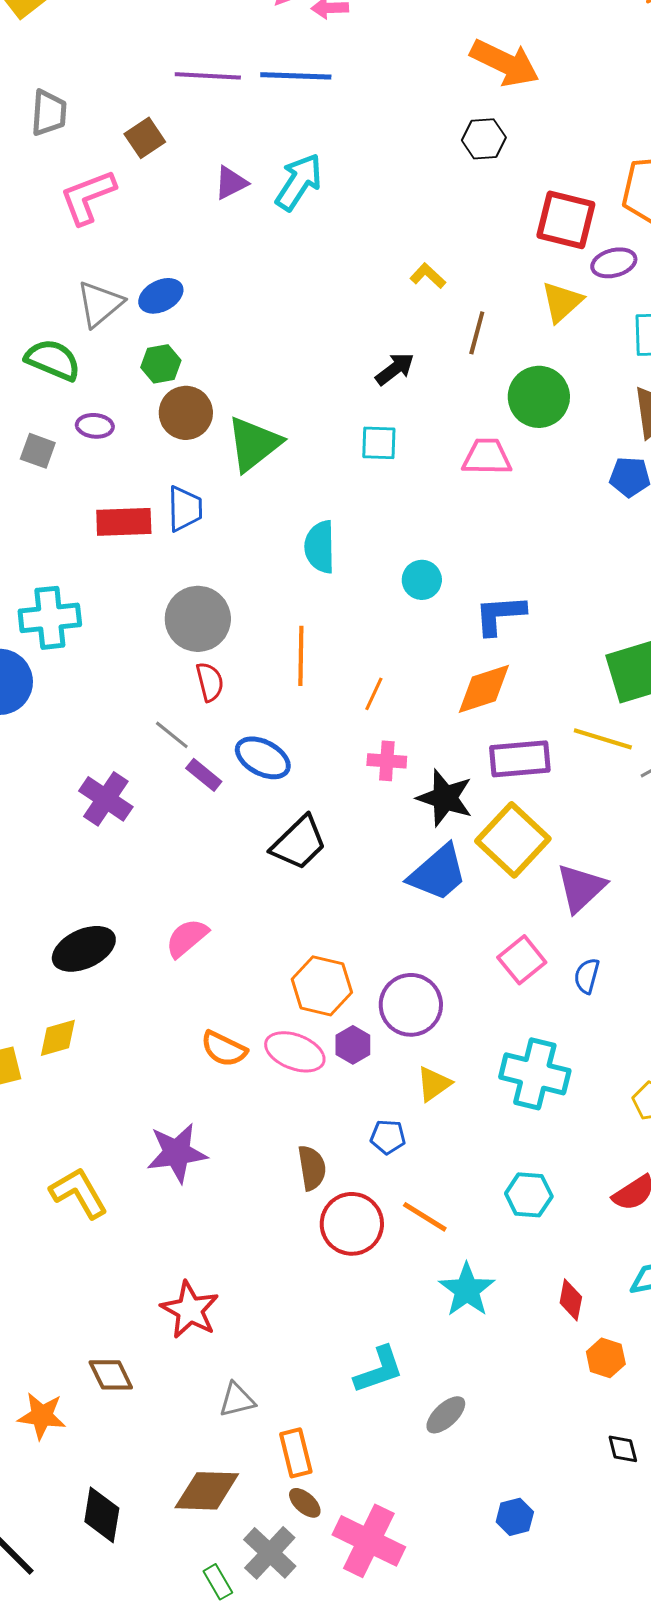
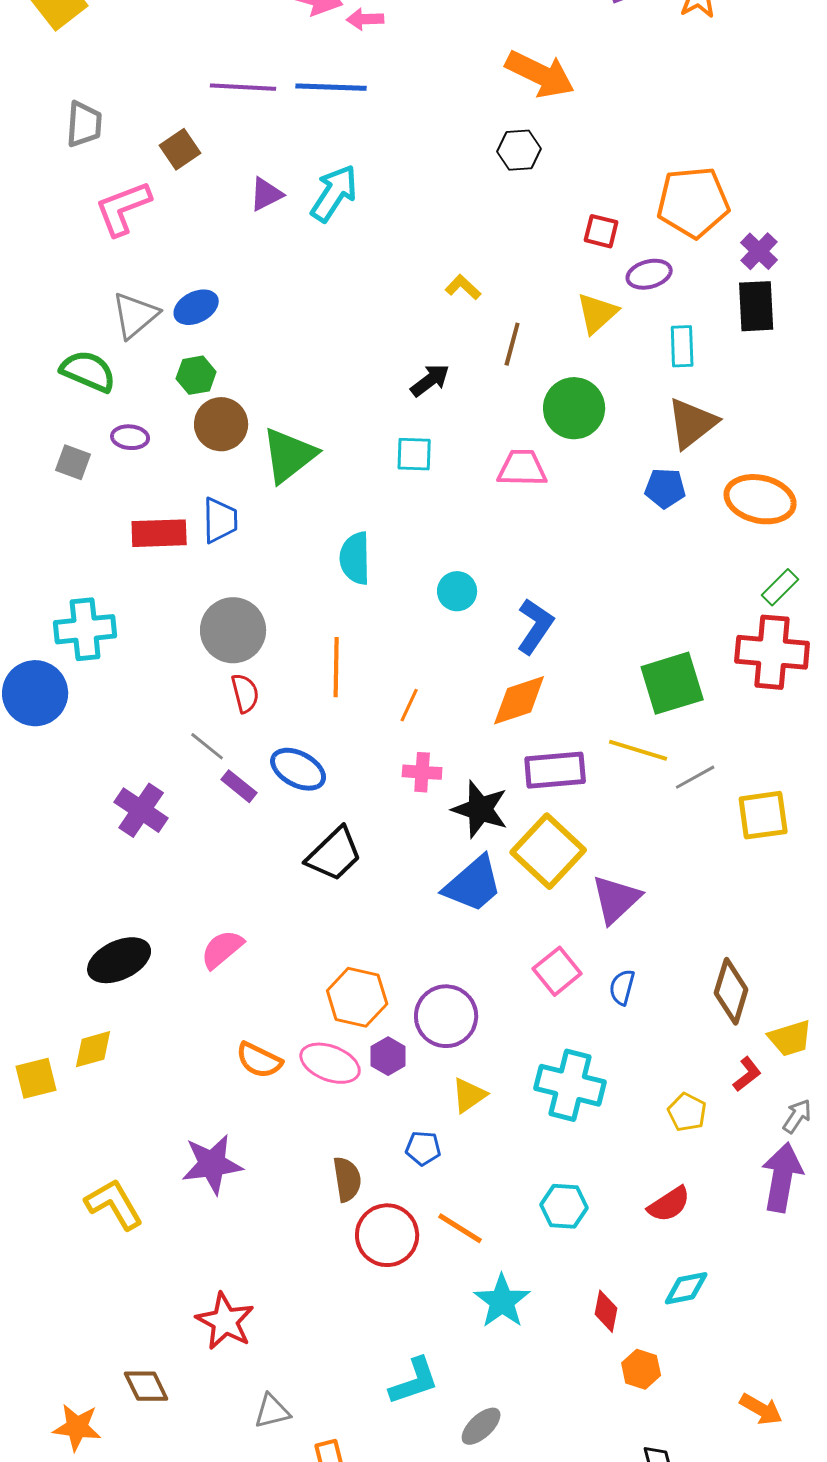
red square: (566, 220) -> (601, 231), size x0.6
blue L-shape: (500, 615) -> (535, 626), turned 128

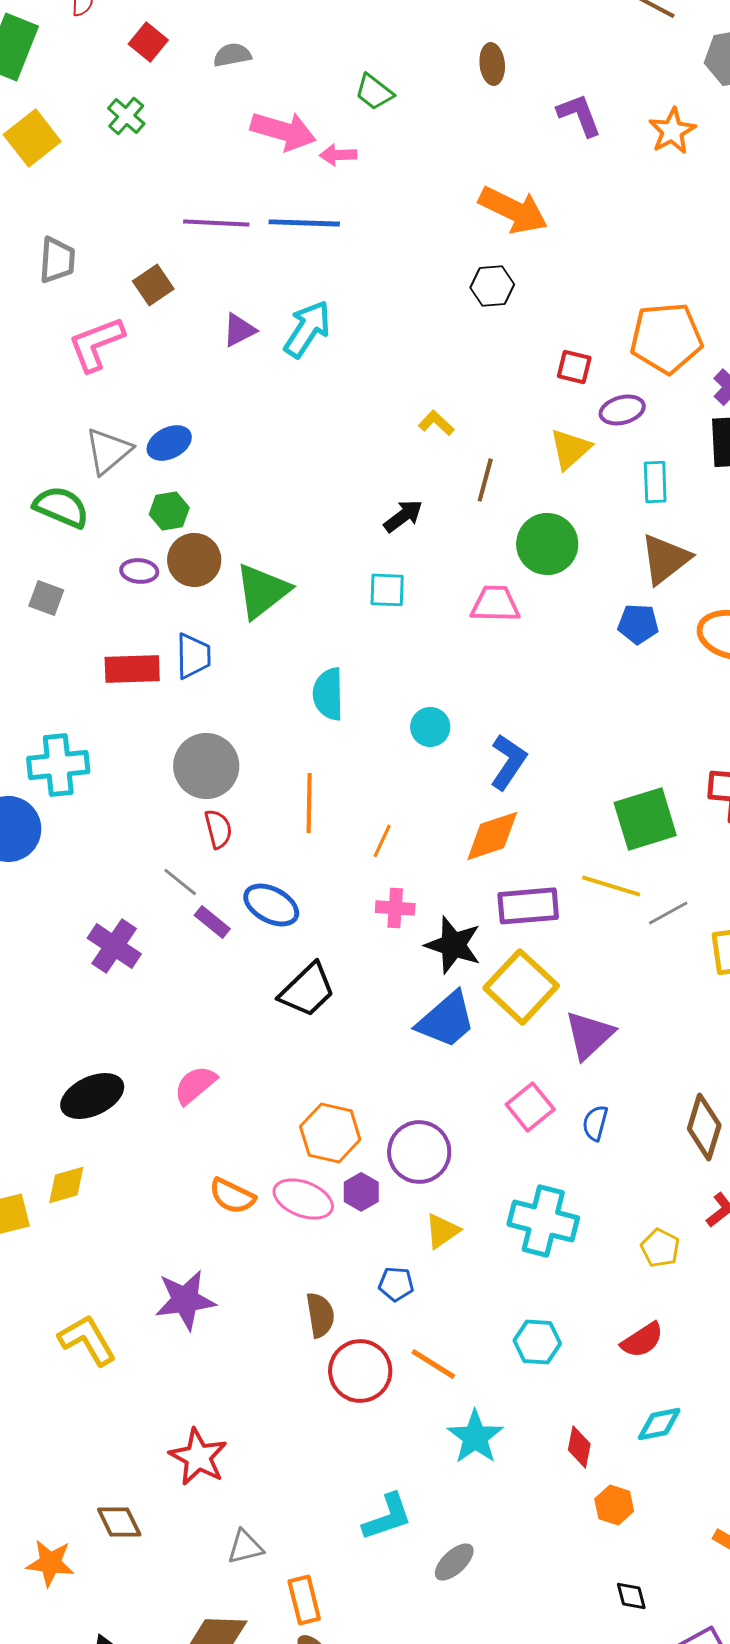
purple ellipse: (130, 437) -> (139, 571), moved

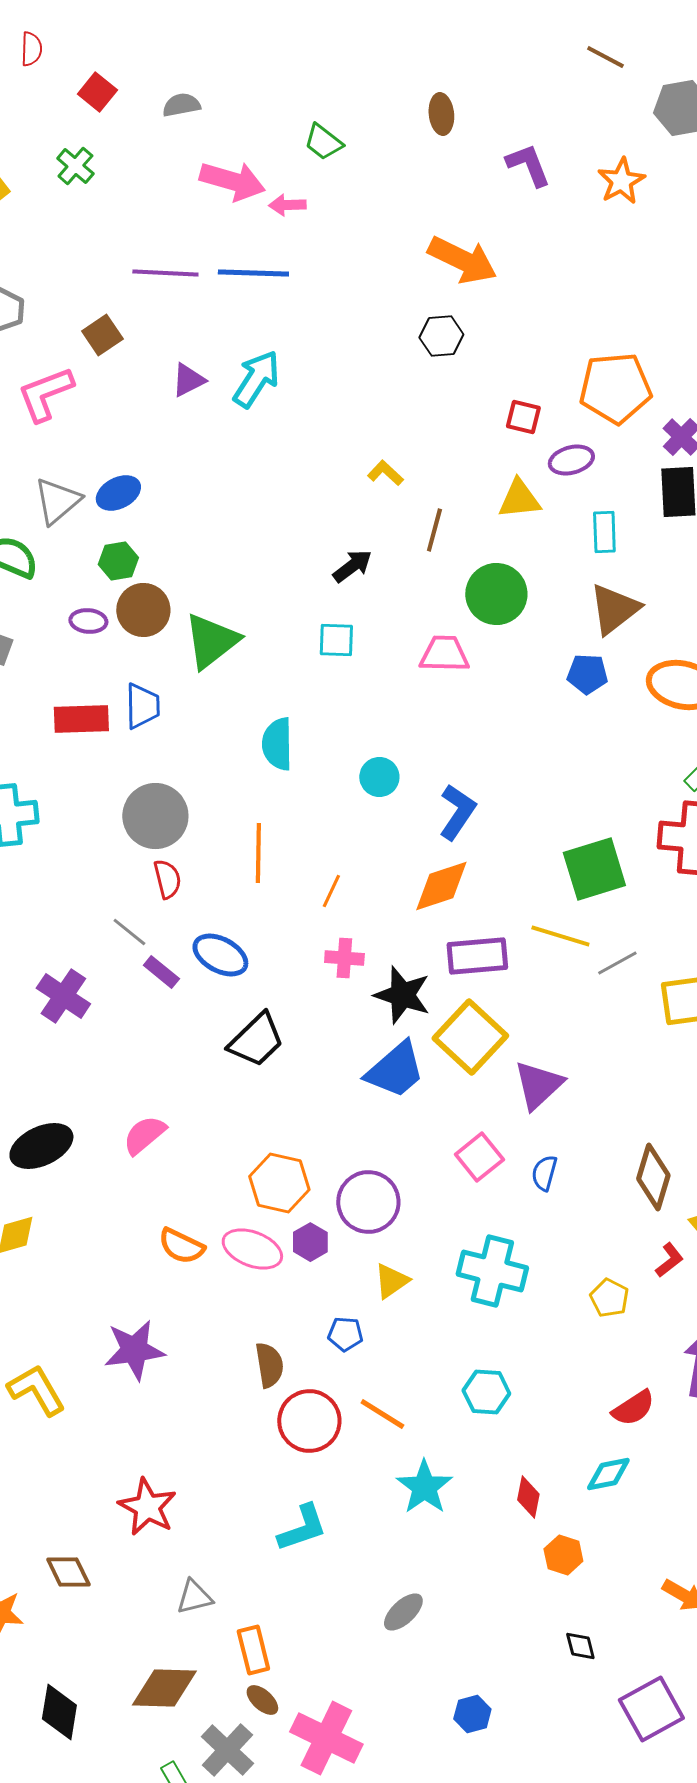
yellow triangle: (570, 449) -> (519, 499), turned 36
red semicircle: (642, 1340) -> (633, 1408), moved
cyan L-shape: (387, 1517) -> (302, 1528), moved

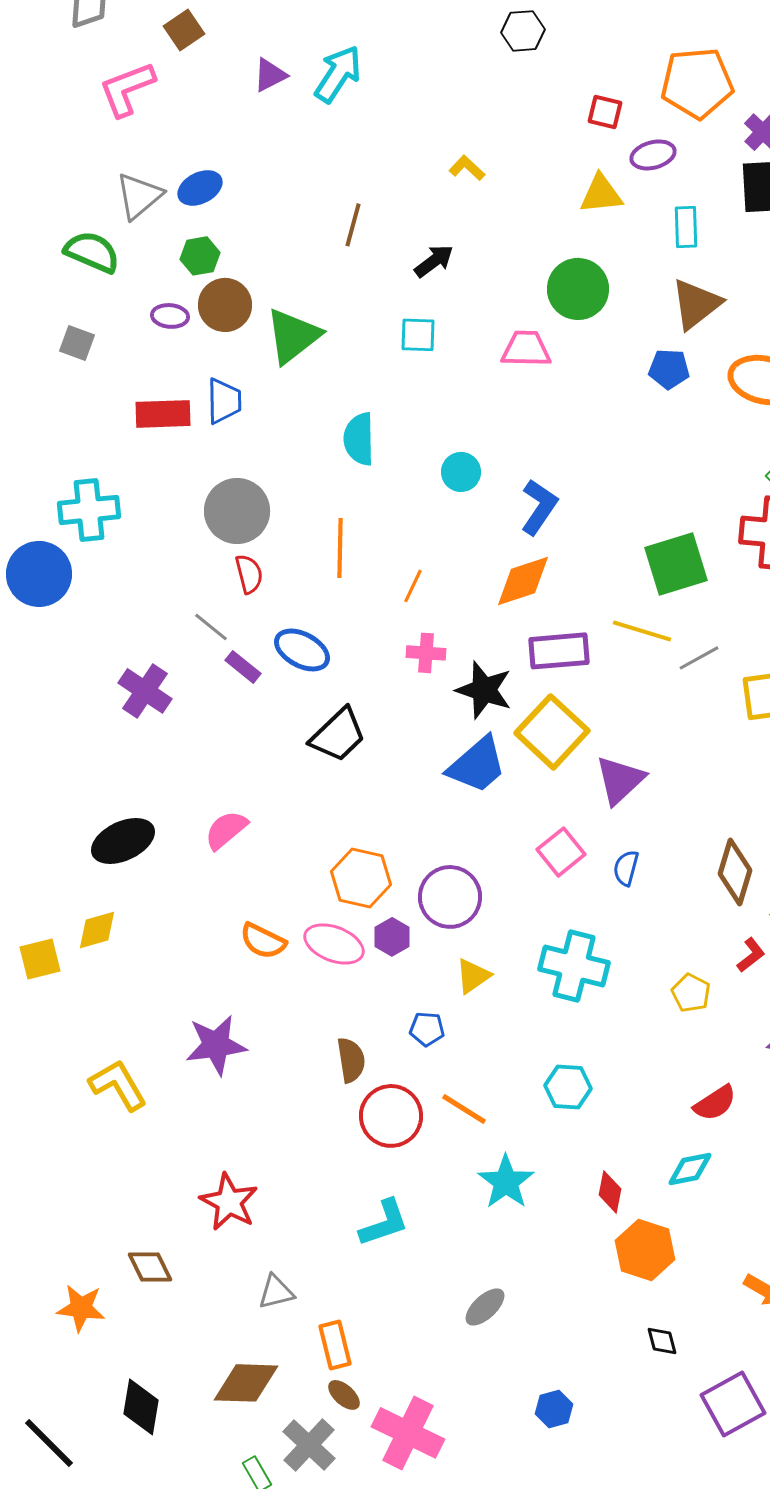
brown line: (434, 530) -> (353, 225), moved
orange hexagon: (563, 1555) -> (645, 1250), size x1.5

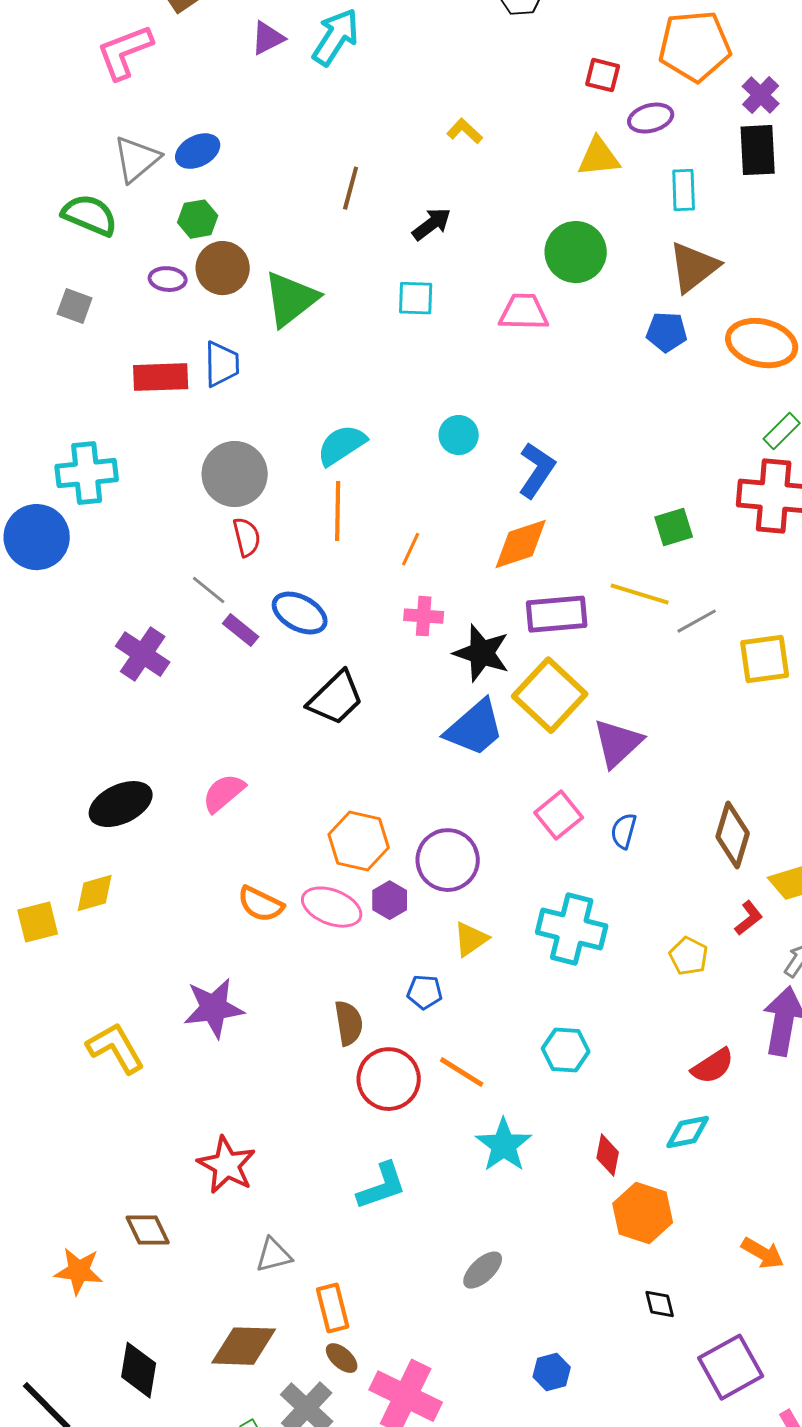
cyan semicircle: (359, 439) -> (342, 445), moved, turned 58
green square: (676, 564) -> (674, 527), size x0.6

